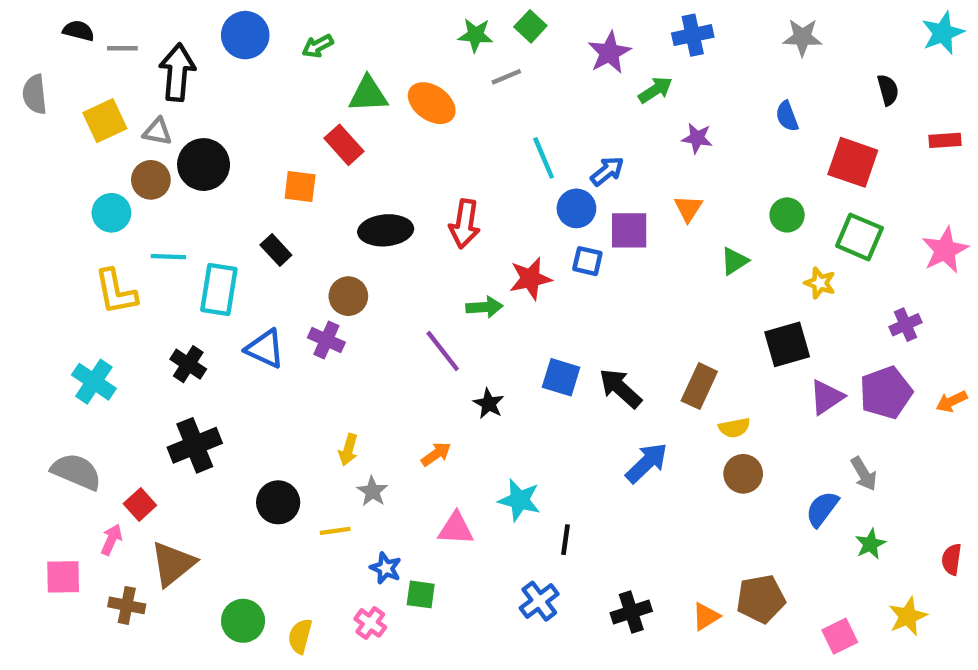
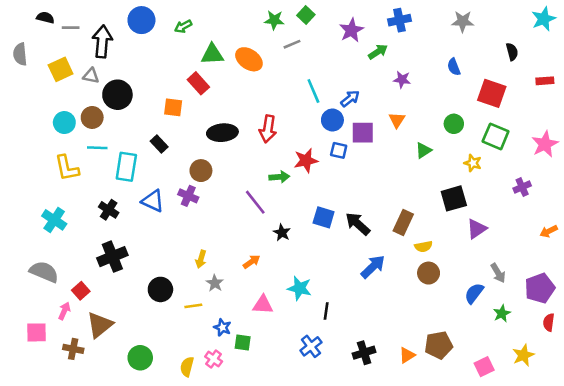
brown circle: (151, 180) -> (92, 117), moved
purple pentagon: (886, 393) -> (540, 288), moved
yellow semicircle: (300, 636) -> (187, 367), moved

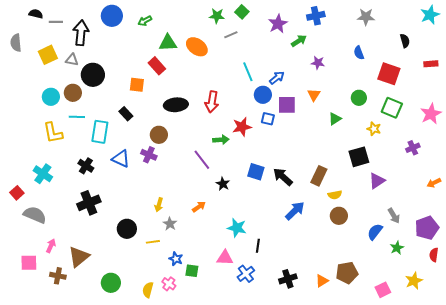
red square: (81, 291) -> (17, 193), moved
pink triangle: (263, 305) -> (225, 258), moved

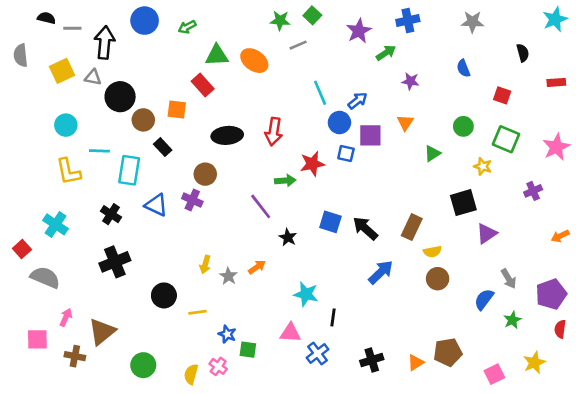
red square: (389, 74) -> (502, 95), size x0.6
brown circle: (73, 93) -> (143, 120), moved
gray star: (170, 224) -> (228, 276), moved

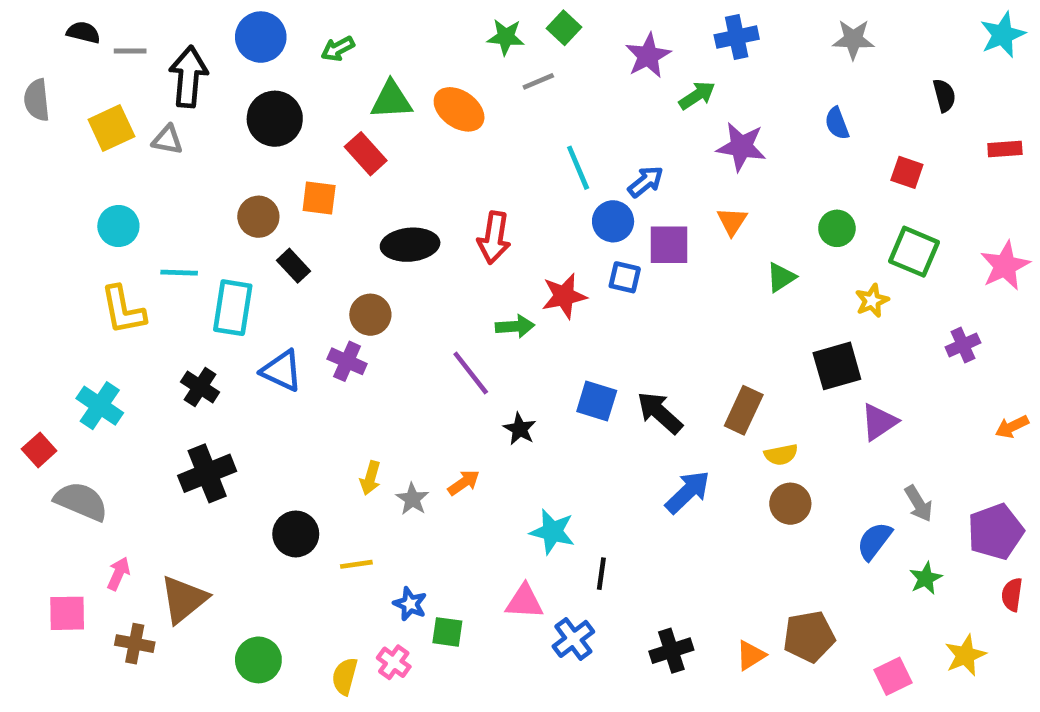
purple star: (410, 81) -> (741, 147), size x1.5
black circle: (120, 97) -> (275, 119), moved
yellow star: (483, 166) -> (872, 301), turned 30

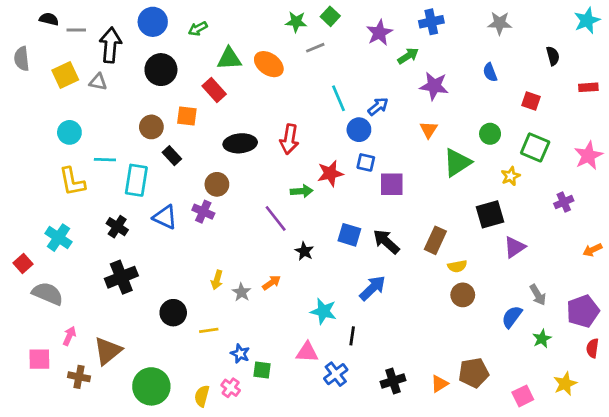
purple square: (669, 245) -> (392, 184), moved
green triangle: (781, 277) -> (457, 162), size x1.6
blue arrow: (688, 492) -> (373, 288), moved
green circle: (258, 660) -> (151, 386), size x1.4

